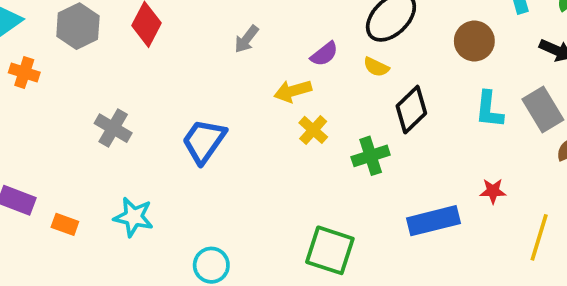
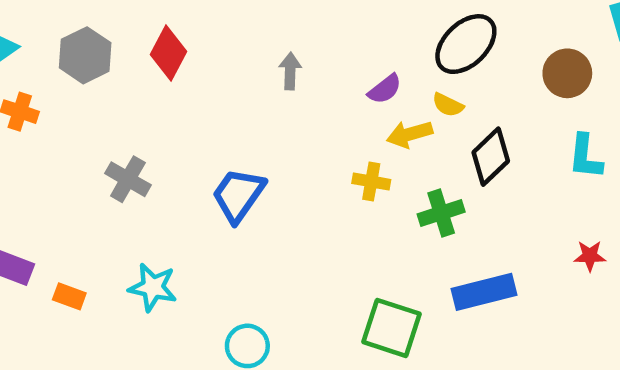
gray arrow: (247, 39) -> (290, 71), turned 144
yellow arrow: (293, 91) -> (410, 134), moved
yellow cross: (313, 130) -> (371, 181), turned -32
blue rectangle: (434, 221) -> (484, 292), moved

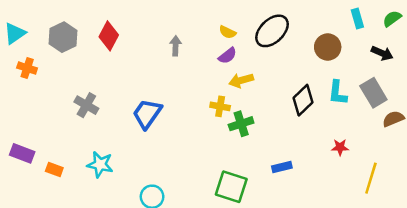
yellow semicircle: (448, 105) -> (227, 32), moved
black diamond: (491, 157) -> (303, 100), moved
green cross: (441, 213) -> (241, 124), moved
blue rectangle: (484, 292) -> (282, 167), size x0.6

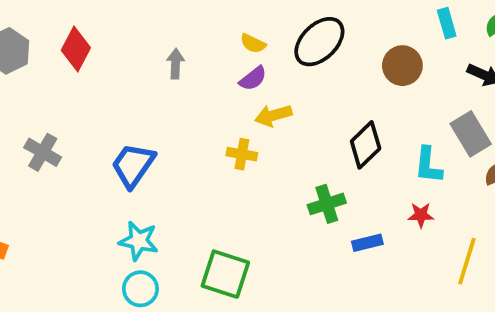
cyan L-shape: (338, 93) -> (428, 165), moved
green cross: (241, 124) -> (327, 204), moved
cyan star: (100, 165) -> (139, 241), moved
blue rectangle: (282, 167) -> (367, 243), moved
green square: (231, 187) -> (225, 274), moved

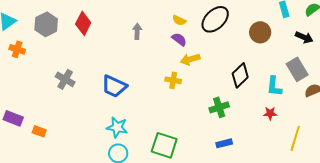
purple semicircle: (253, 78) -> (179, 39), turned -105
blue trapezoid: (133, 165) -> (114, 86), turned -100
blue rectangle: (367, 243) -> (224, 143), moved

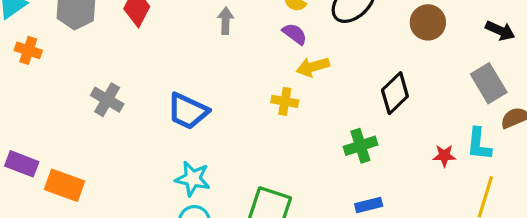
cyan L-shape: (274, 86) -> (479, 144), moved
orange rectangle: (39, 131) -> (64, 185), size x1.6

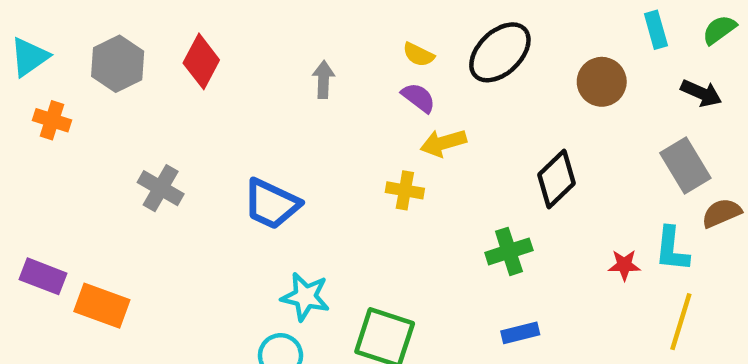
cyan star: (193, 179) -> (305, 297), moved

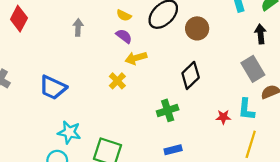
brown circle: (602, 82) -> (197, 28), moved
black arrow: (701, 93) -> (261, 34), turned -120
yellow cross: (405, 190) -> (117, 81), turned 35

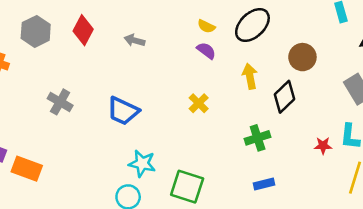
gray arrow: (78, 27) -> (134, 40), moved, turned -77
brown circle: (197, 28) -> (302, 57), moved
yellow arrow: (136, 58) -> (250, 76), moved, turned 95

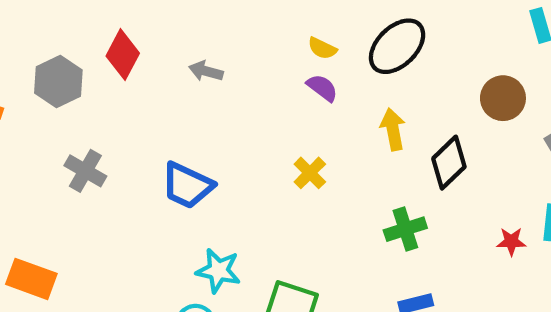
gray hexagon: (36, 31) -> (58, 82), moved
brown circle: (302, 57) -> (503, 98), moved

